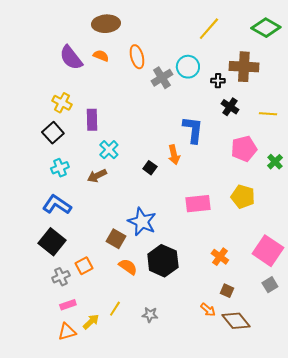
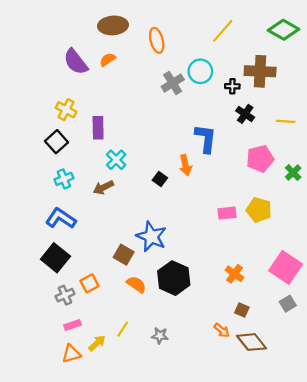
orange semicircle: (101, 56) -> (108, 60), turned -56
orange ellipse: (137, 57) -> (157, 40), moved
pink rectangle: (198, 204) -> (227, 213), moved, size x0.7

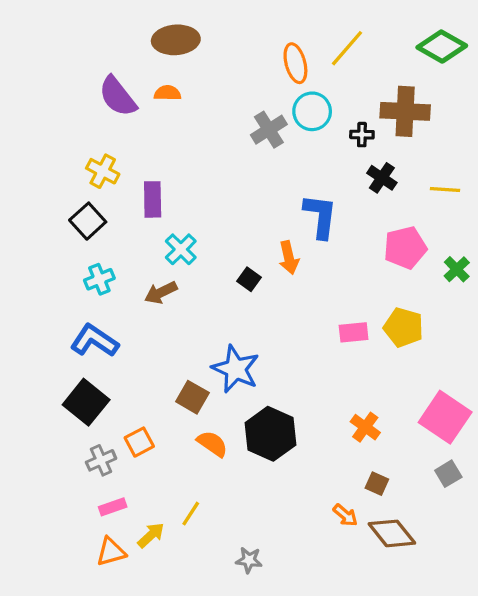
orange ellipse: (157, 40) -> (295, 63), moved
orange semicircle: (108, 60) -> (167, 93), turned 35
gray star: (160, 336) -> (249, 560), moved

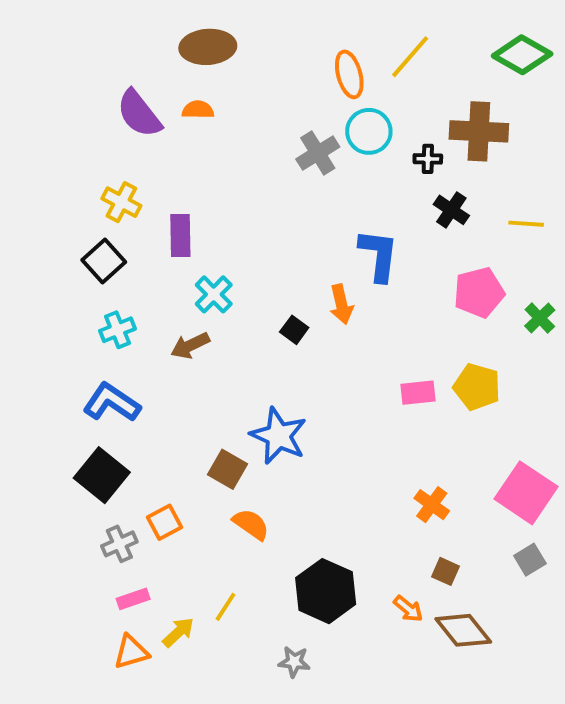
black hexagon: (271, 434) -> (326, 591), moved

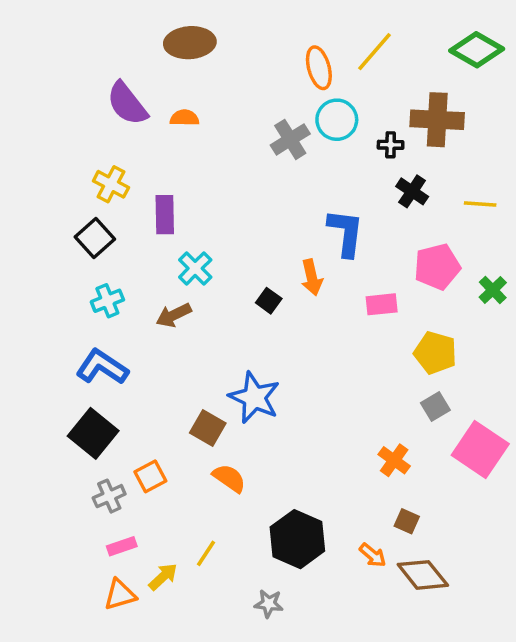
orange semicircle: (198, 110) -> (184, 118), moved
pink rectangle: (418, 393) -> (382, 304), moved
gray square: (530, 560) -> (435, 406), moved

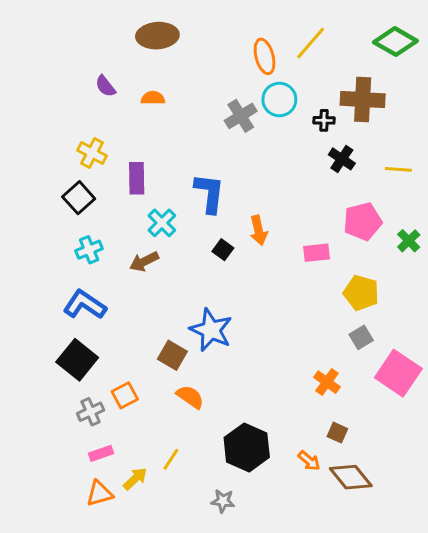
purple semicircle: (127, 104) -> (105, 86), size x0.6
blue L-shape: (346, 233) -> (209, 193), moved

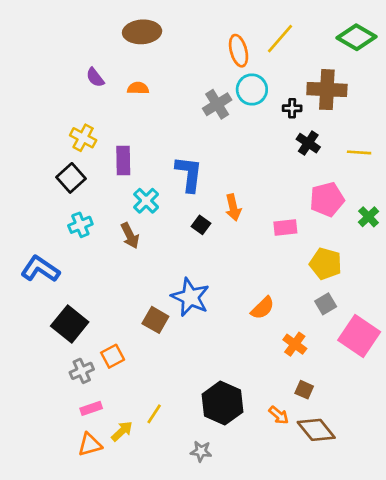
brown arrow: (144, 262) -> (130, 236), turned -90
blue L-shape: (85, 305) -> (40, 269), moved
orange semicircle: (190, 397) -> (263, 308), moved, turned 100

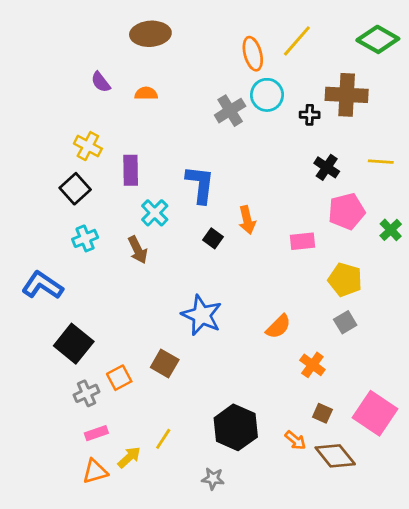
black cross: (308, 143) -> (327, 167), moved
brown square: (155, 320) -> (165, 363), moved
pink square: (359, 336) -> (375, 413), moved

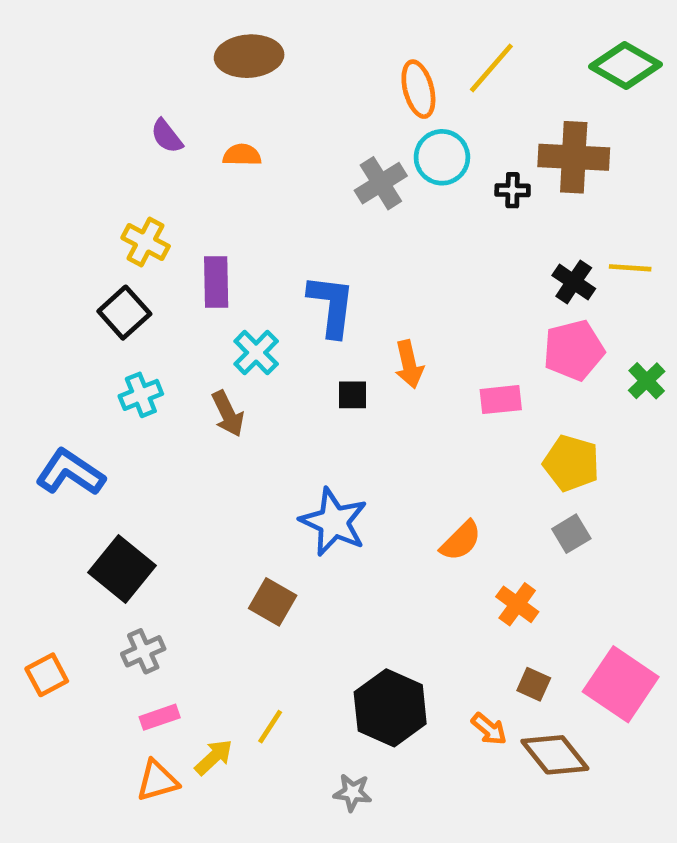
black cross: (327, 167) -> (574, 282), moved
black square: (213, 238) -> (353, 395), turned -36
orange square: (119, 378) -> (47, 675), moved

